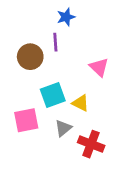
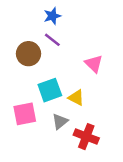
blue star: (66, 17) -> (52, 16), moved
purple line: (55, 42) -> (52, 40), turned -48

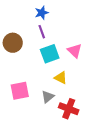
purple line: (52, 40) -> (42, 32), turned 32
brown circle: (28, 54) -> (13, 43), moved
cyan square: (50, 90) -> (50, 54), moved

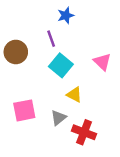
blue star: (42, 13) -> (66, 15), moved
pink triangle: (75, 51) -> (102, 62), moved
cyan square: (50, 54) -> (61, 65), turned -30

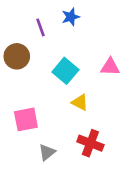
purple line: (51, 39) -> (40, 27), moved
pink triangle: (102, 62) -> (110, 67), turned -42
gray triangle: (58, 118) -> (47, 152), moved

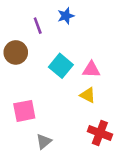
pink triangle: (110, 67) -> (91, 70), moved
yellow triangle: (80, 102) -> (88, 95), moved
red cross: (90, 143) -> (100, 133), moved

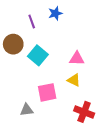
cyan square: (61, 66) -> (38, 55), moved
pink square: (24, 111) -> (47, 92), moved
gray triangle: (44, 141) -> (27, 110), moved, turned 32

